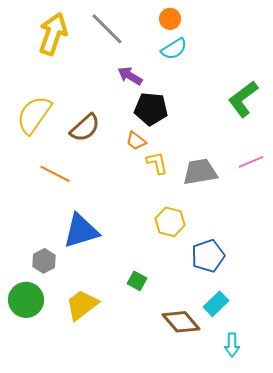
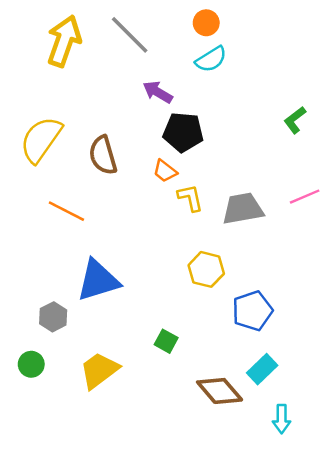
green L-shape: (243, 99) -> (295, 120), size x0.6
brown semicircle: (85, 128) -> (103, 155), turned 116
green circle: (26, 300) -> (31, 364), size x0.6

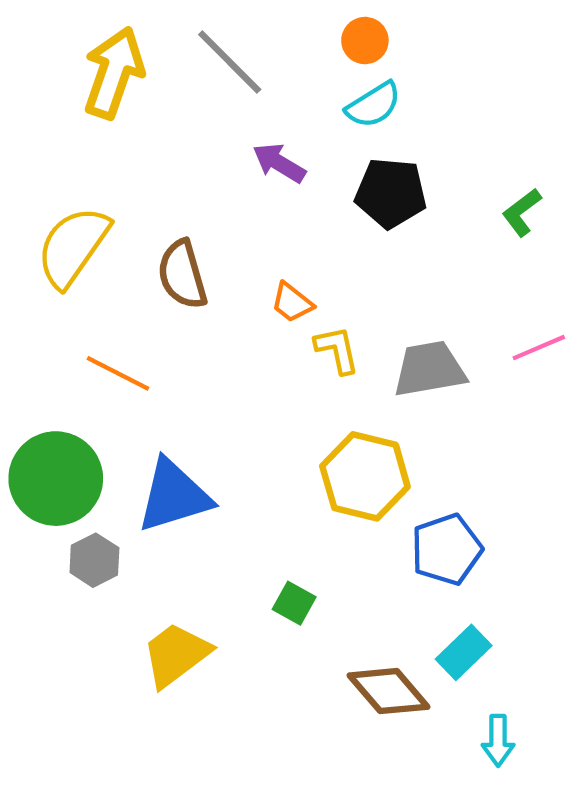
black pentagon: (183, 132) -> (391, 193), moved
yellow hexagon: (206, 269) -> (365, 476), size x1.4
green circle: (31, 364) -> (56, 479), moved, size x2.0

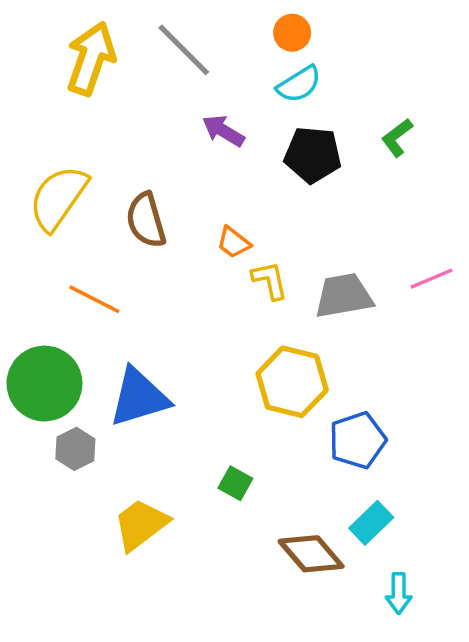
green L-shape: (522, 212) -> (397, 138), moved

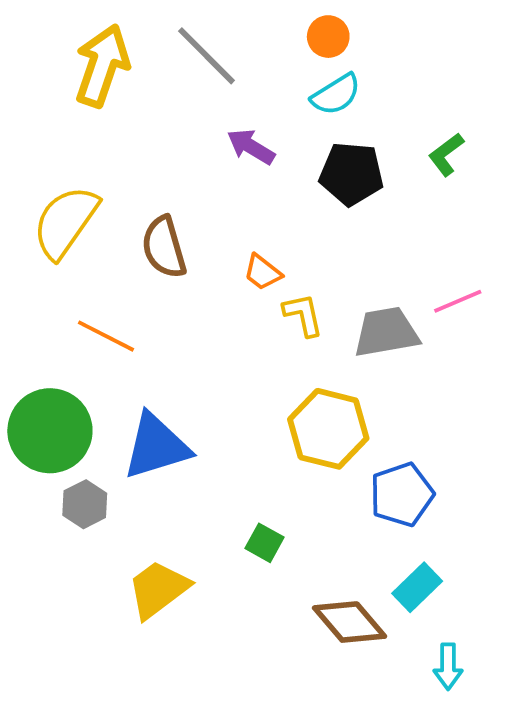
pink line: (431, 279) -> (458, 301), moved

